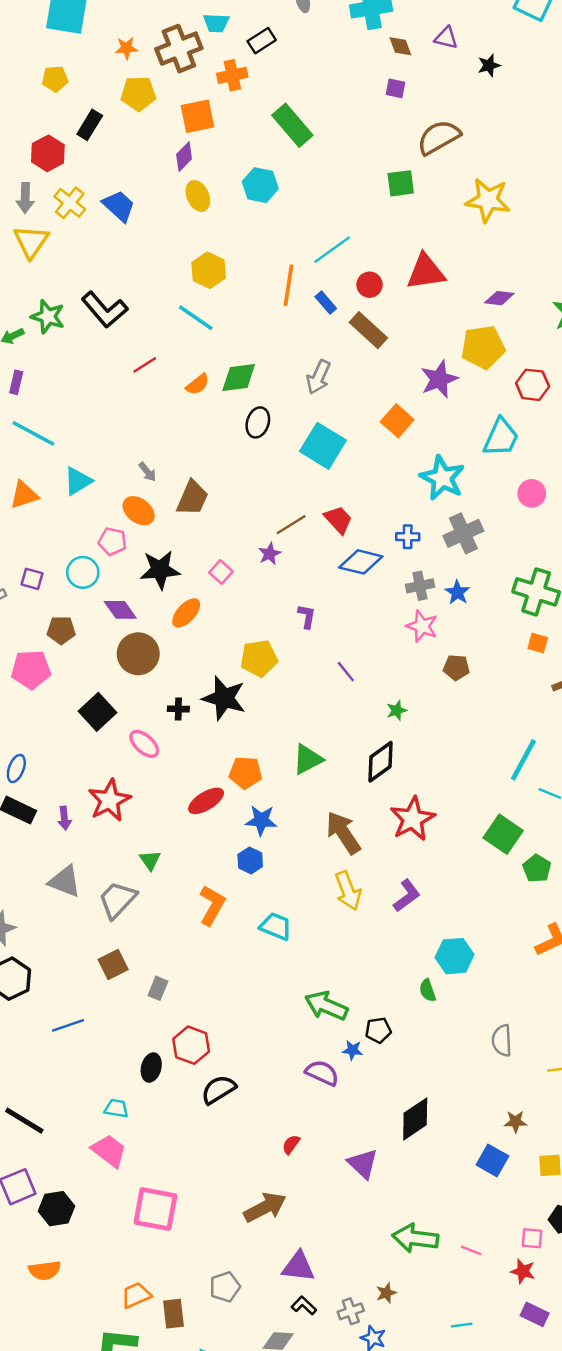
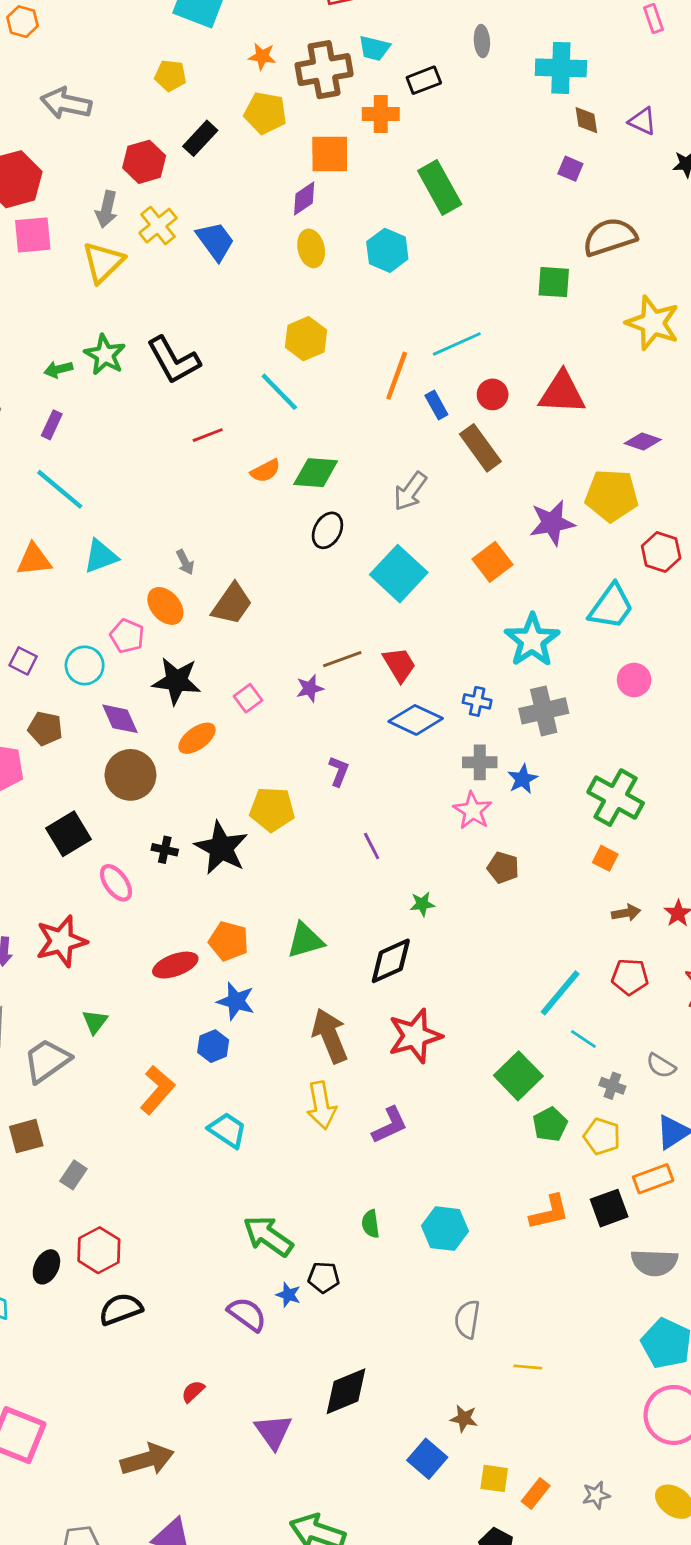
cyan hexagon: (455, 956) -> (445, 1229), moved
green semicircle: (428, 990) -> (371, 1224), moved

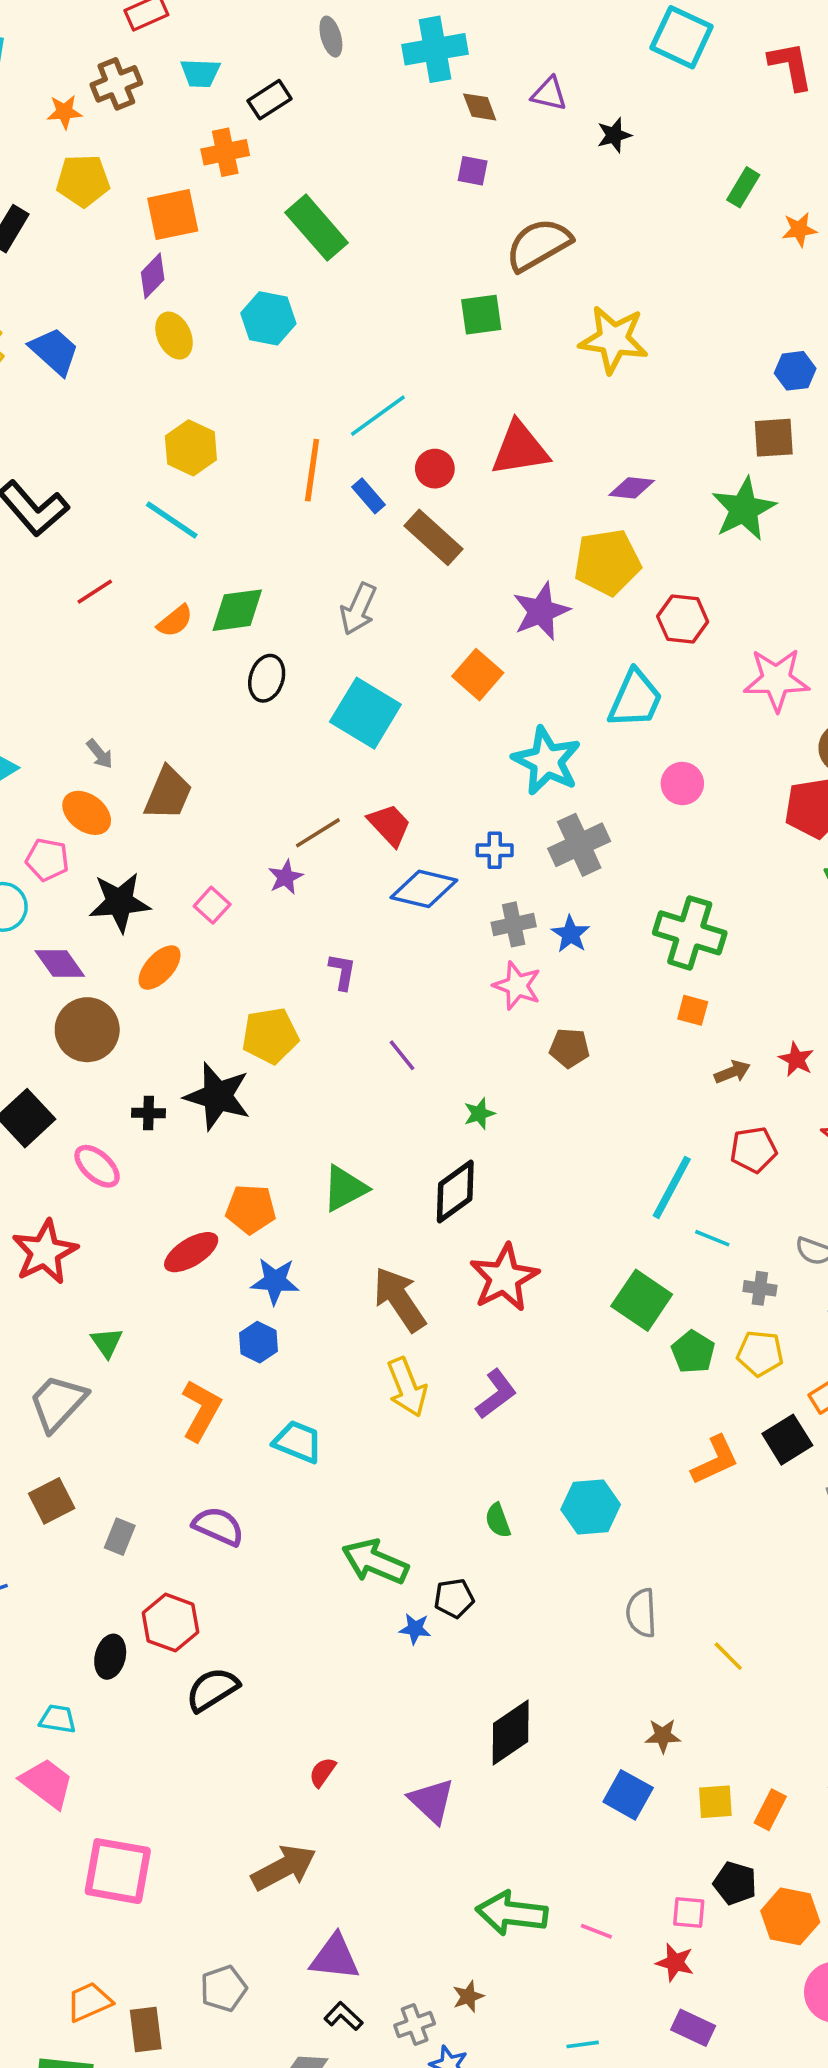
brown cross: (324, 70) -> (116, 84), moved, size x0.7
purple semicircle: (247, 1314) -> (218, 1526), moved
yellow line: (528, 1367) -> (728, 1656), turned 52

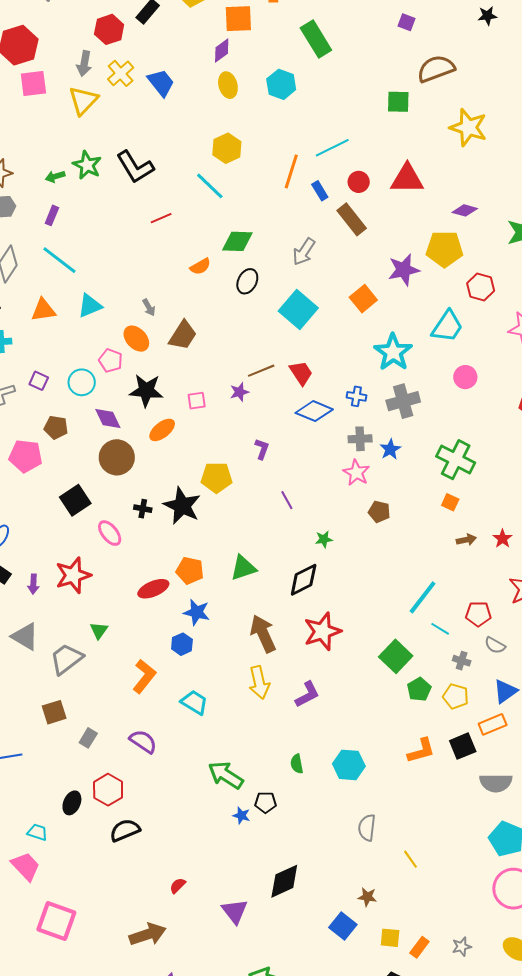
orange semicircle: (175, 621) -> (200, 266), moved
pink square: (212, 905) -> (197, 401), turned 30
red pentagon: (753, 1150) -> (478, 614), moved

